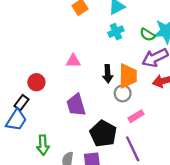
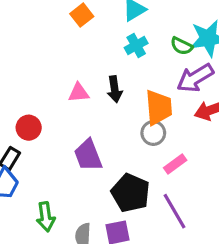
black arrow: (108, 74) -> (115, 89), moved

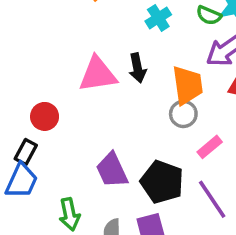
pink triangle: (79, 93) -> (98, 74), size x1.6
purple trapezoid: (88, 155) -> (112, 170), moved

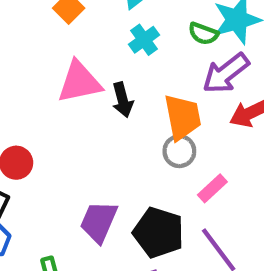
pink triangle: (98, 74) -> (79, 82), moved
purple trapezoid: (112, 170) -> (99, 222), turned 51

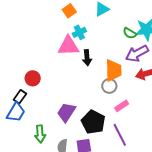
cyan cross: (144, 40) -> (79, 32), moved

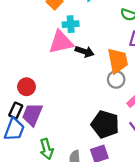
cyan cross: (79, 32) -> (71, 24), turned 32
black arrow: (87, 58) -> (85, 52), turned -56
purple trapezoid: (66, 112) -> (32, 115), moved

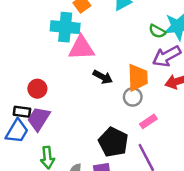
cyan cross: (71, 24) -> (65, 27), moved, size x1.6
black arrow: (85, 52) -> (103, 77), moved
black rectangle: (16, 111) -> (22, 112), turned 63

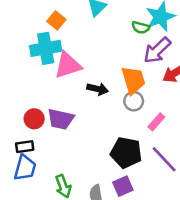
purple trapezoid: (39, 119) -> (61, 119), moved, turned -95

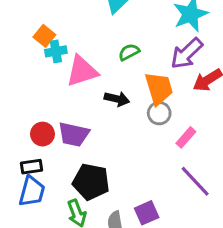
orange square: (56, 20) -> (44, 36), moved
green semicircle: (141, 27) -> (129, 52), moved, turned 138
cyan cross: (46, 48) -> (56, 51), size x0.6
black pentagon: (126, 153) -> (91, 182), moved

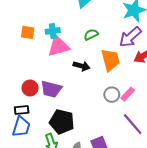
orange square: (44, 36) -> (28, 32), moved, turned -32
cyan cross: (56, 51) -> (53, 31), moved
gray circle: (159, 113) -> (112, 95), moved

